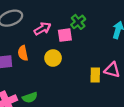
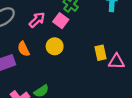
pink square: (65, 35) -> (61, 21), turned -32
pink triangle: (112, 70) -> (117, 61), moved

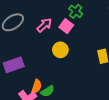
orange semicircle: (24, 49) -> (36, 86), moved, turned -136

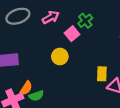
pink arrow: (44, 25) -> (51, 17), moved

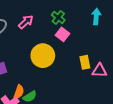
pink square: (72, 34) -> (63, 34), moved
yellow circle: (60, 57) -> (43, 56), size x1.5

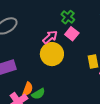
pink arrow: (26, 22) -> (50, 37), moved

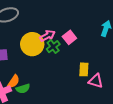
green cross: (68, 17) -> (53, 47), moved
yellow circle: (52, 54) -> (32, 44), moved

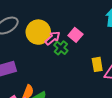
yellow circle: (32, 44) -> (38, 32), moved

